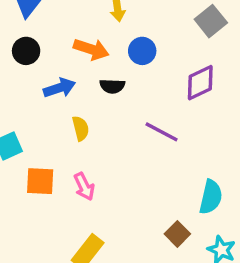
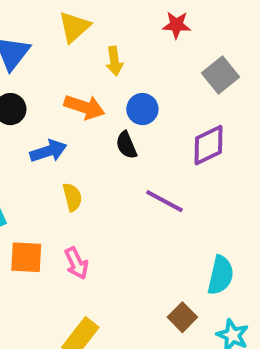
black semicircle: (112, 86) -> (126, 145), moved, turned 65

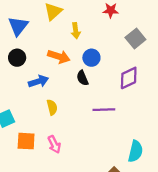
purple line: (164, 201) -> (104, 110), turned -30

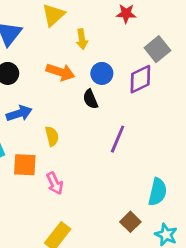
purple diamond: (129, 78) -> (140, 79), moved
blue arrow: (38, 81) -> (19, 113), moved
purple line: (104, 110) -> (118, 139), turned -65
orange square: (26, 141) -> (25, 165), moved

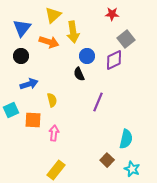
red star: (126, 14) -> (112, 14), moved
yellow arrow: (82, 39) -> (73, 32), size x1.5
orange arrow: (60, 72) -> (49, 42), moved
pink arrow: (55, 183) -> (54, 133), turned -147

